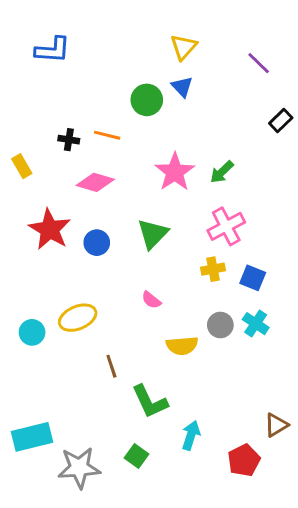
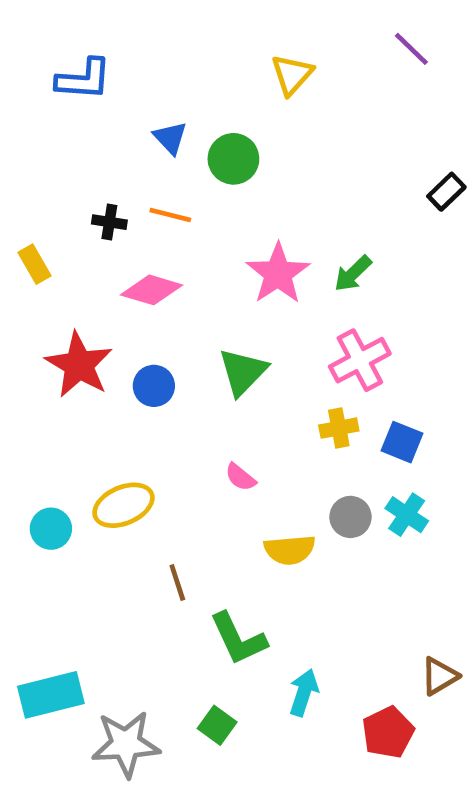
purple line: (259, 63) -> (411, 49), moved
blue triangle: (182, 87) -> (170, 138), moved

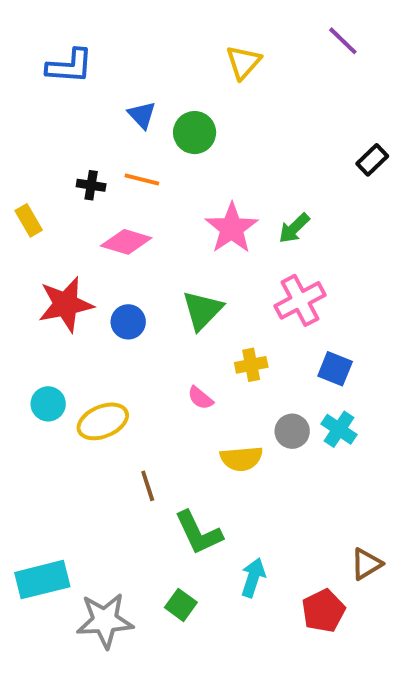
red star: (79, 365) -> (66, 304), turned 30
yellow cross: (339, 428) -> (251, 365), moved
cyan circle: (51, 529) -> (48, 404), moved

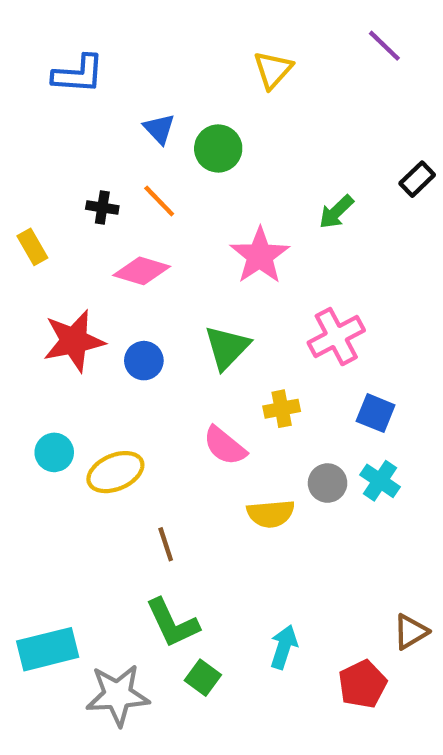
orange line: (142, 179) -> (159, 201), turned 32
green arrow: (294, 228) -> (336, 212), moved
pink semicircle: (200, 398) -> (225, 446), size x1.5
green L-shape: (198, 533) -> (172, 623), moved

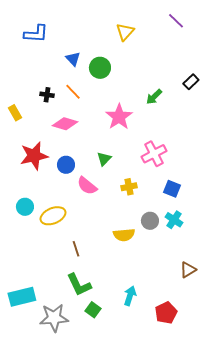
green triangle: (227, 347) -> (104, 159), size x0.7
pink semicircle: (225, 446) -> (87, 186), moved
brown triangle: (411, 632) -> (188, 270), moved

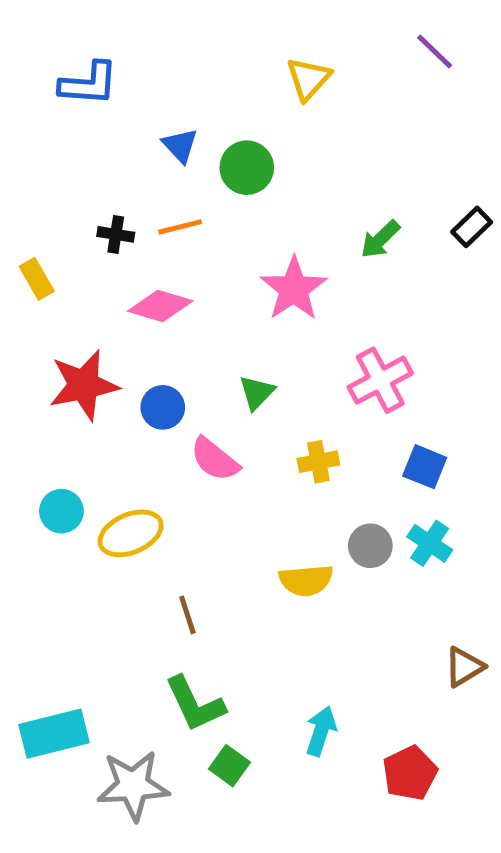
black rectangle: (191, 82) -> (472, 227), moved
orange line: (73, 92) -> (180, 227), turned -60

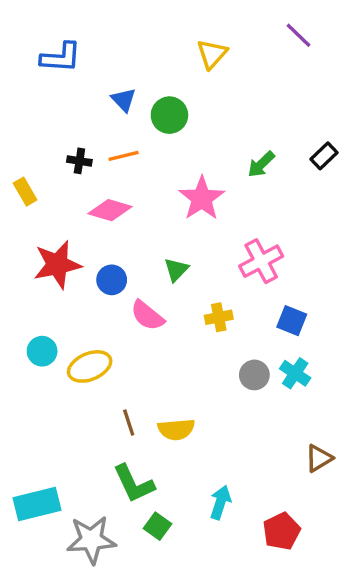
yellow semicircle: (306, 580) -> (176, 429), moved

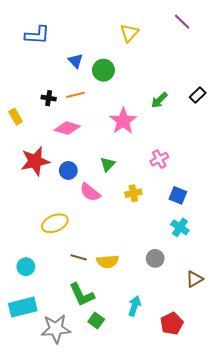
pink cross: (261, 261) -> (159, 159), size x0.7
cyan circle: (42, 351) -> (26, 267), moved
gray circle: (254, 375) -> (155, 258), moved
brown line: (129, 423) -> (79, 257), turned -56

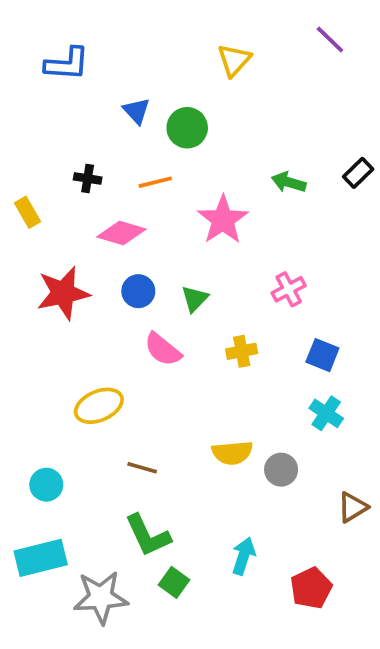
orange line: (76, 95) -> (155, 182), moved
green arrow: (159, 100) -> (289, 182), turned 60
blue circle: (68, 170) -> (138, 291), moved
yellow semicircle: (108, 262) -> (232, 453), moved

